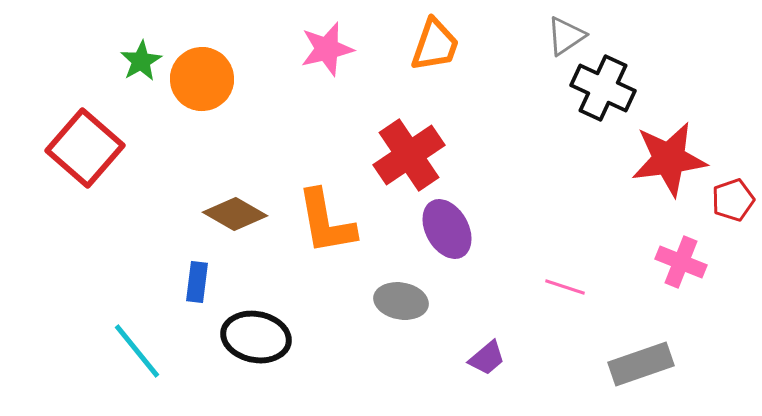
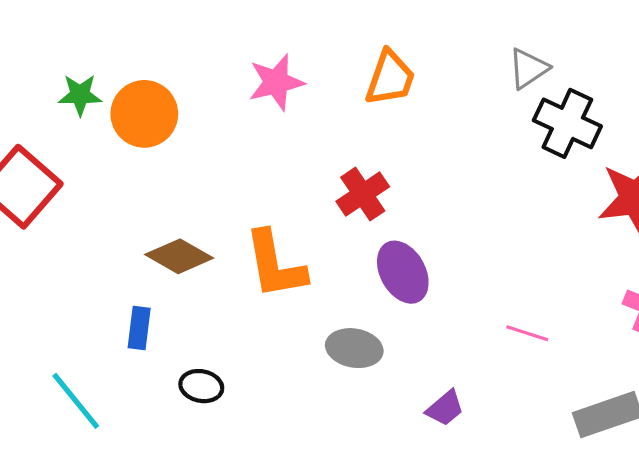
green star: (141, 61) -> (80, 95), turned 30
red cross: (409, 155) -> (363, 194), size x0.7
black ellipse: (256, 337) -> (201, 386), size x0.6

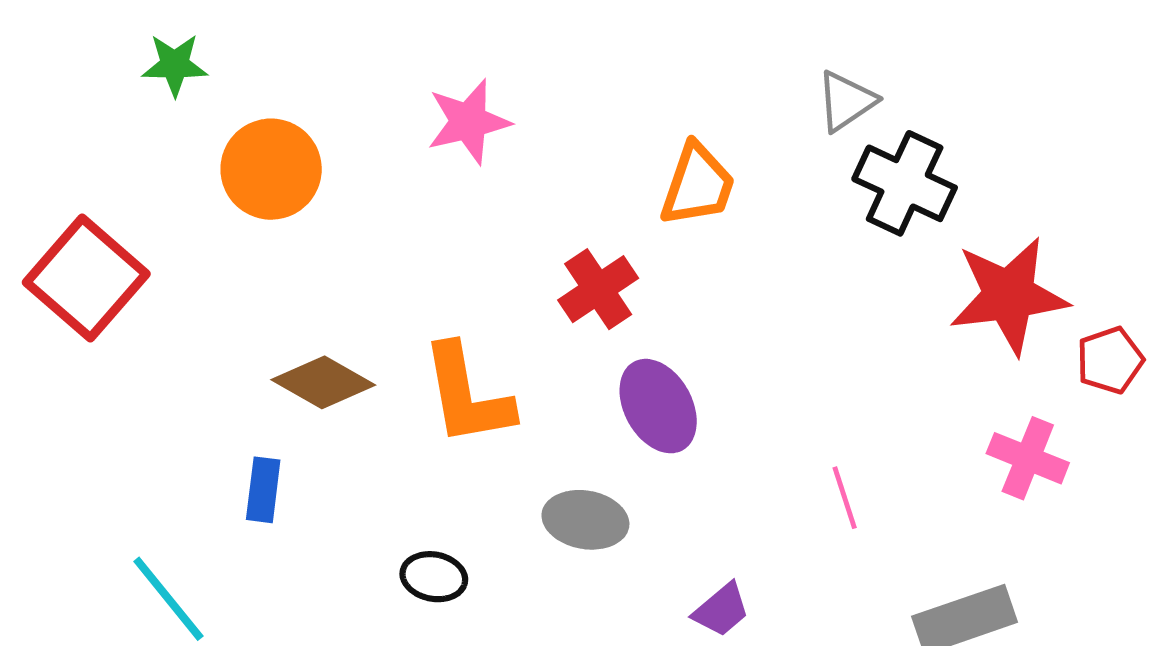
orange trapezoid: (390, 78) -> (698, 185), moved
green star: (80, 95) -> (175, 65), moved
pink line: (527, 333) -> (845, 498), turned 54
black ellipse: (201, 386) -> (434, 577), moved

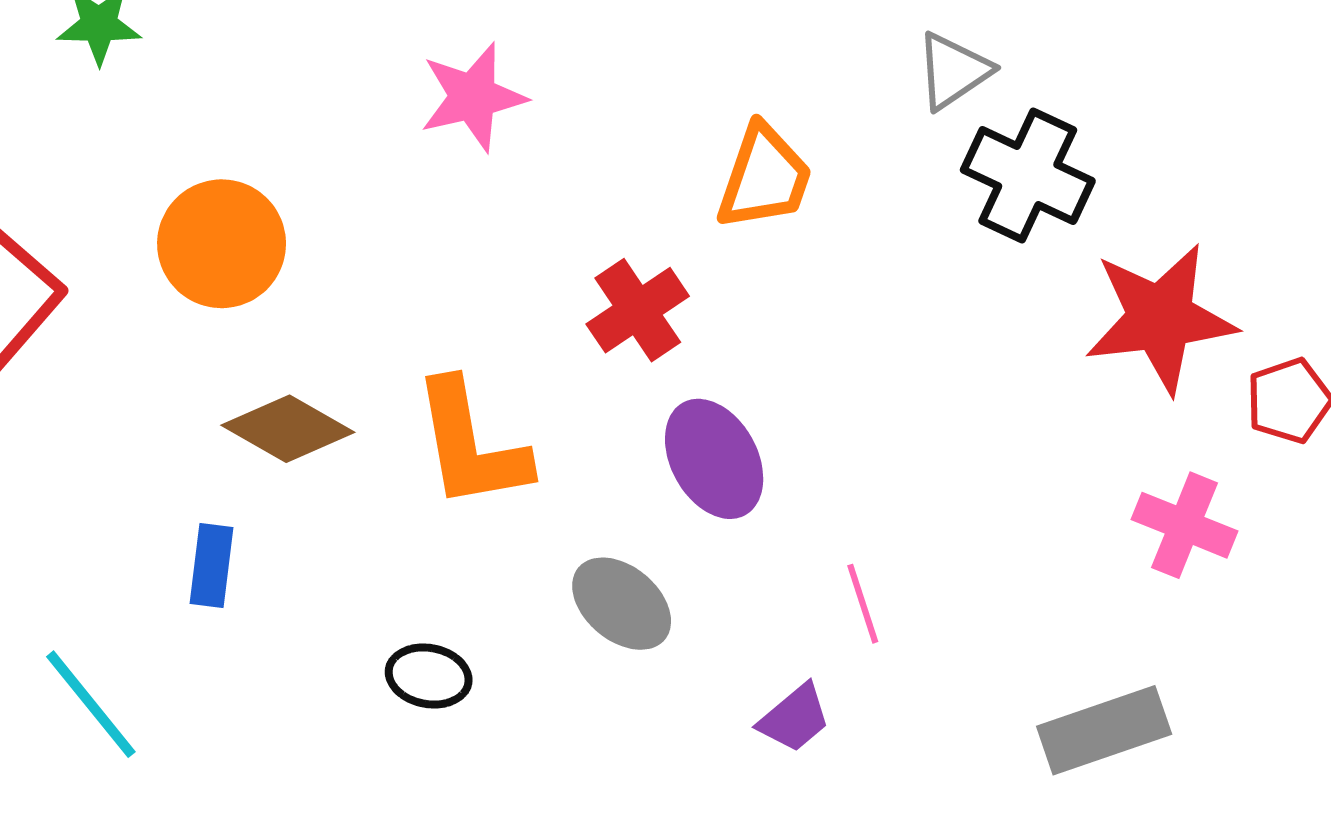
orange circle: (271, 169) -> (222, 244), moved
pink line: (845, 498) -> (863, 604), moved
gray ellipse: (585, 520) -> (622, 604), turned 30

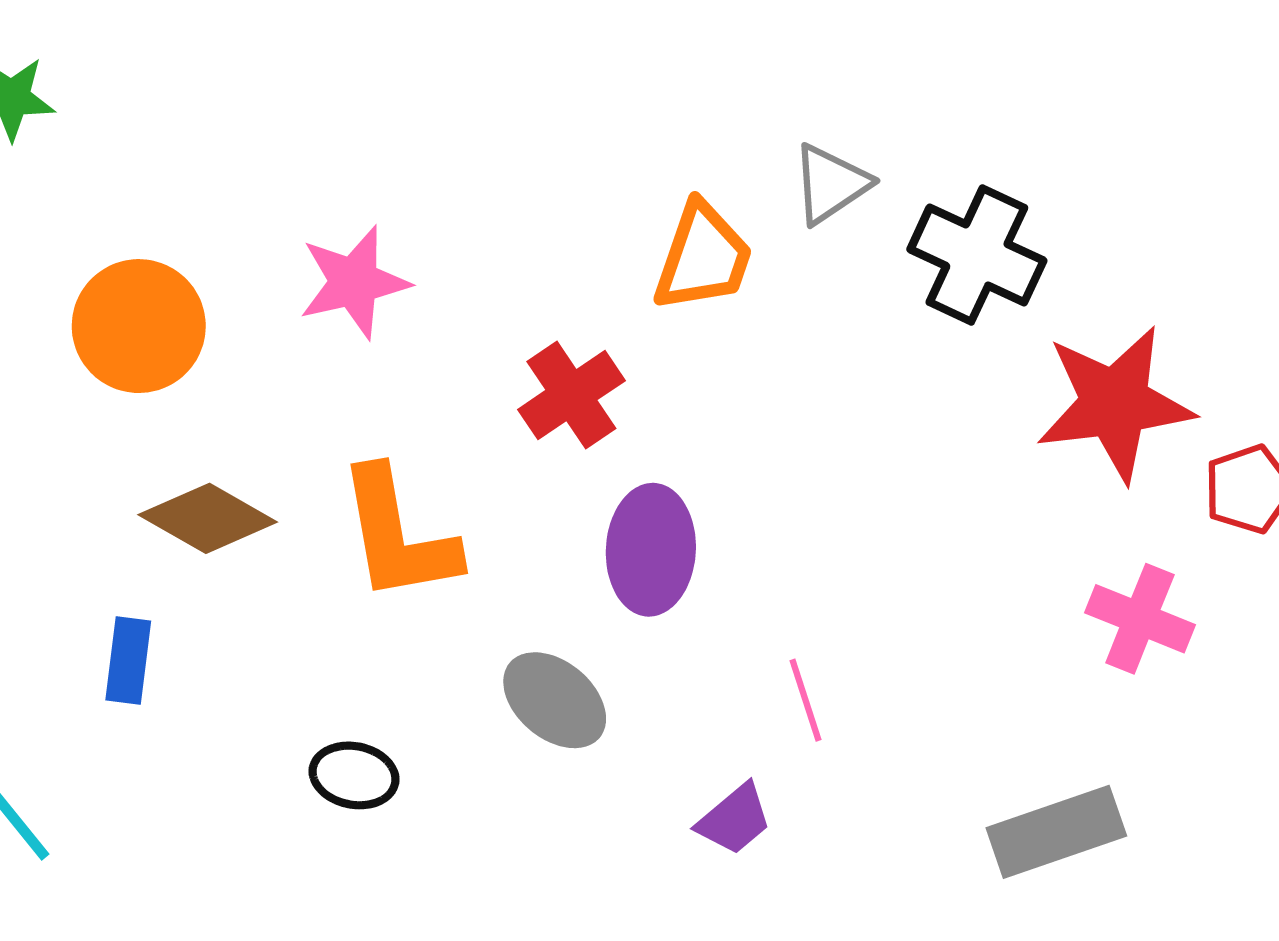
gray triangle: (953, 71) -> (831, 184), moved
pink star: (473, 97) -> (354, 282), moved
purple ellipse: (714, 459) -> (651, 550), turned 32

